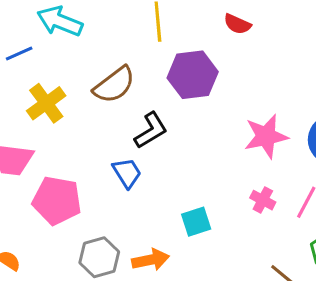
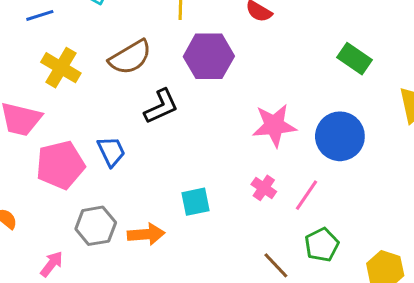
yellow cross: (46, 103) -> (61, 68), turned -30
blue trapezoid: (127, 173) -> (111, 151), moved
pink pentagon: (57, 201) -> (60, 165), turned -30

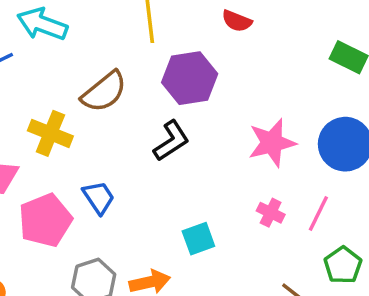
yellow cross: (61, 68) -> (50, 133), moved
black L-shape: (161, 106) -> (171, 141), moved

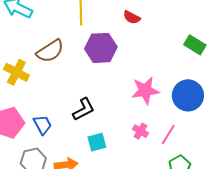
black L-shape: (171, 141) -> (84, 109), moved
blue trapezoid: (99, 197) -> (43, 125), moved

